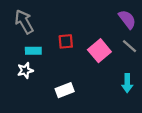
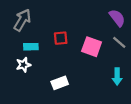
gray arrow: (24, 22) -> (22, 20), turned 60
pink square: (99, 51) -> (92, 47), turned -30

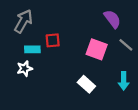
purple semicircle: (117, 18) -> (112, 19), moved
red square: (61, 38) -> (53, 40), moved
white rectangle: (60, 83) -> (86, 84), moved, turned 63

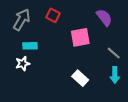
red square: (53, 40) -> (53, 15), moved, turned 32
gray line: (126, 45) -> (114, 53), moved
pink square: (97, 49) -> (80, 37), moved, turned -30

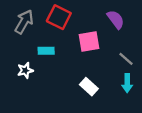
red square: (53, 15) -> (59, 17), size x1.5
cyan rectangle: (30, 46) -> (46, 51), moved

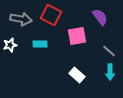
gray arrow: (24, 22) -> (21, 19), turned 70
white star: (25, 70) -> (10, 45), moved

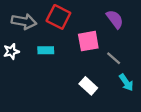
gray line: (109, 51) -> (114, 58), moved
cyan arrow: (110, 72) -> (126, 82), turned -35

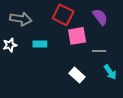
red square: (58, 17) -> (63, 15), moved
gray line: (114, 58) -> (99, 51), turned -40

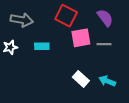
gray line: (99, 51) -> (104, 44), moved
cyan arrow: (110, 72) -> (107, 81), moved, turned 147

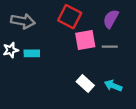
purple semicircle: (105, 18) -> (111, 19), turned -114
cyan rectangle: (42, 46) -> (32, 53), moved

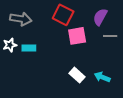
gray line: (110, 47) -> (110, 36), moved

